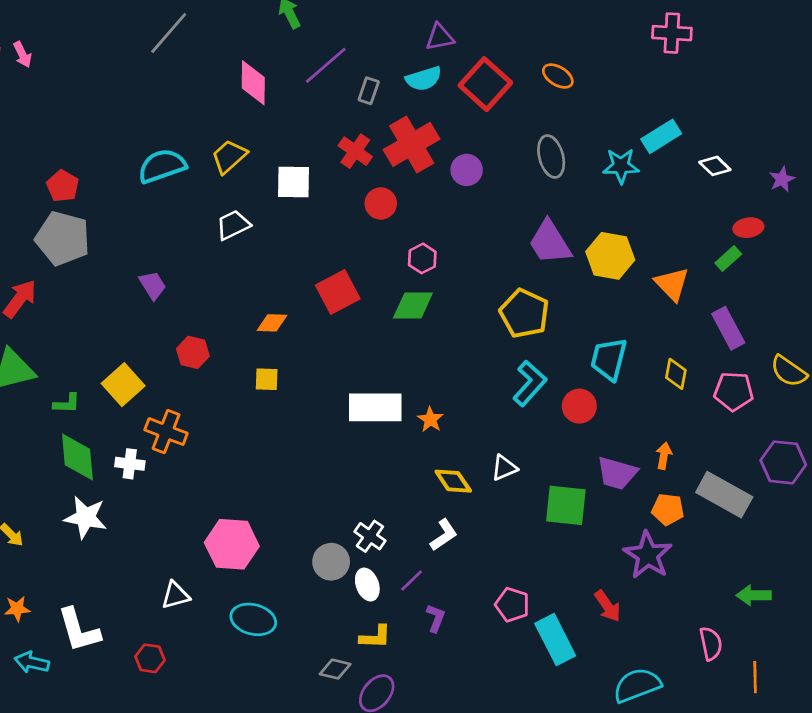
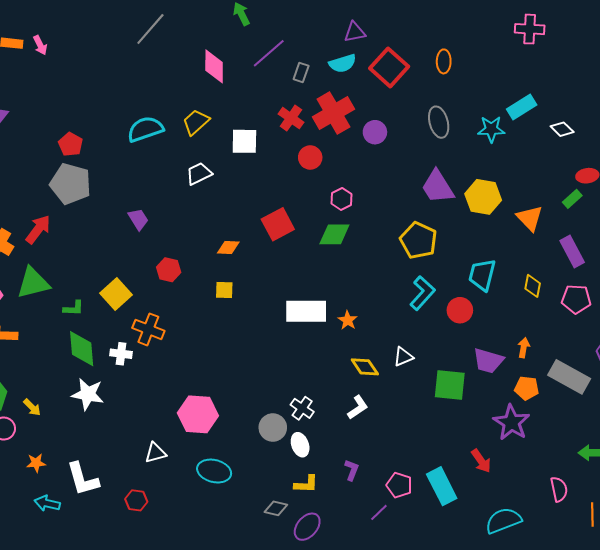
orange ellipse: (558, 76) -> (444, 61), turned 60
purple line: (412, 581) -> (379, 512), moved
pink pentagon: (512, 605) -> (399, 485), moved

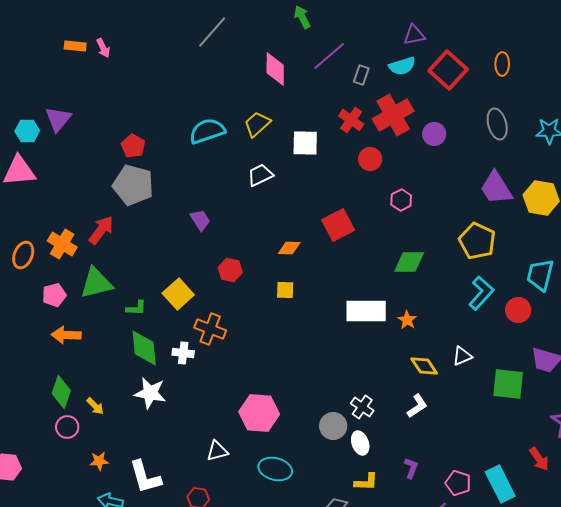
green diamond: (334, 234) -> (409, 262), moved

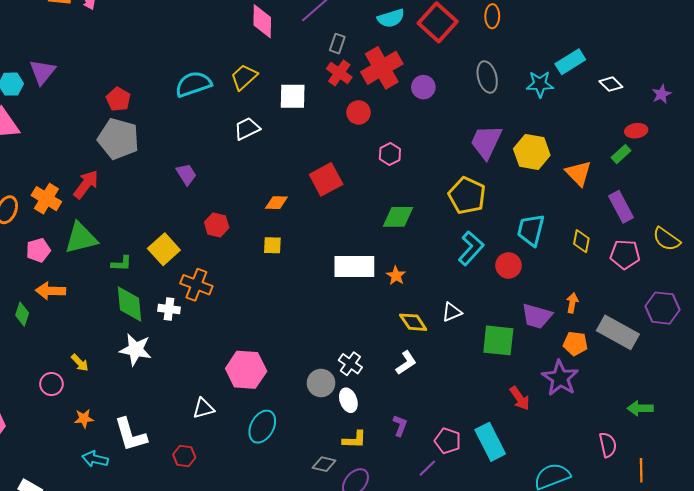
gray rectangle: (361, 75) -> (337, 44), moved
purple trapezoid: (496, 188) -> (486, 142), turned 57
green diamond: (61, 392) -> (22, 314), moved, size x0.7
red arrow: (539, 459) -> (520, 398), moved
cyan ellipse: (275, 469) -> (262, 427), turned -76

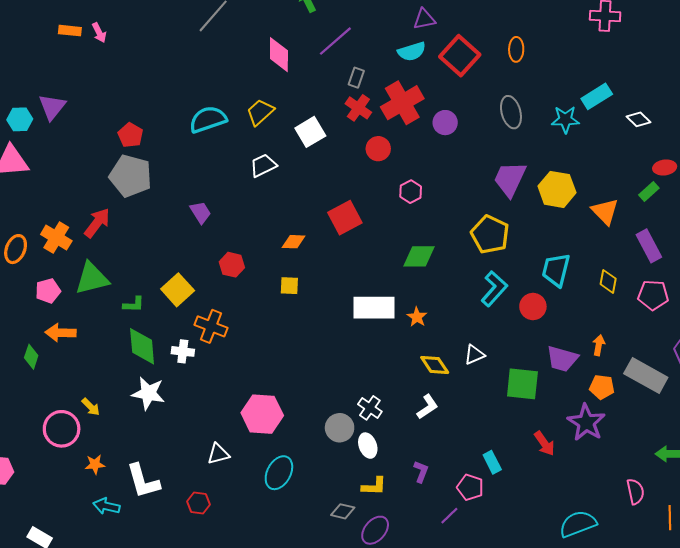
white square: (293, 96) -> (310, 132), turned -32
pink circle: (51, 384) -> (62, 429), size x1.5
cyan rectangle: (490, 442) -> (492, 462), moved, size x0.6

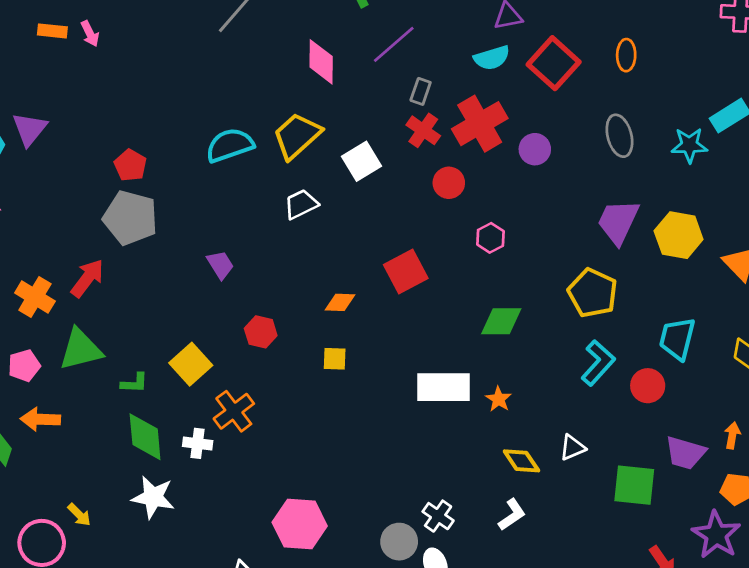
yellow trapezoid: (260, 112) -> (297, 136), size x1.4
orange cross: (211, 326) -> (234, 411), turned 32

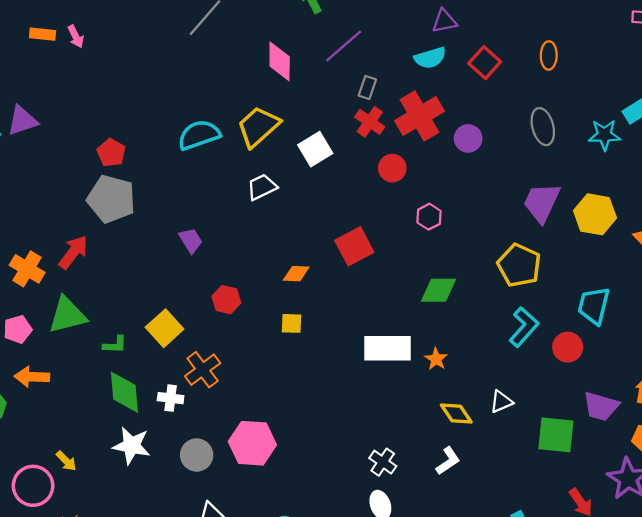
red square: (554, 63) -> (485, 63), size x0.7
purple triangle: (30, 129) -> (22, 121), turned 32
pink hexagon: (300, 524) -> (252, 443), moved
gray circle: (399, 542) -> (197, 455), moved

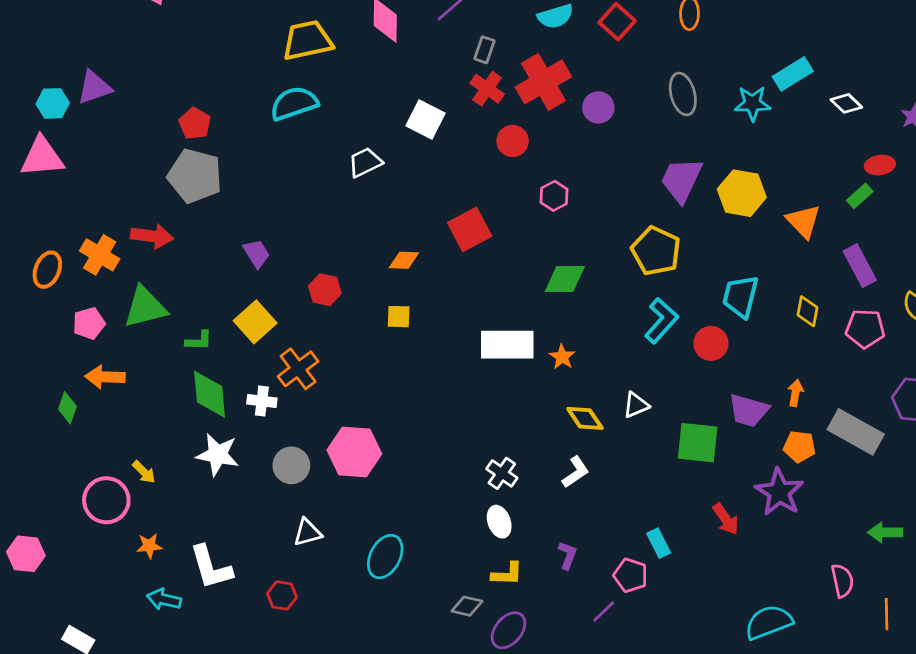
yellow trapezoid: (258, 127) -> (307, 40), moved, turned 30
white square: (315, 149) -> (425, 119), turned -32
purple trapezoid: (191, 240) -> (256, 254), moved
red arrow: (73, 252) -> (152, 236), turned 60

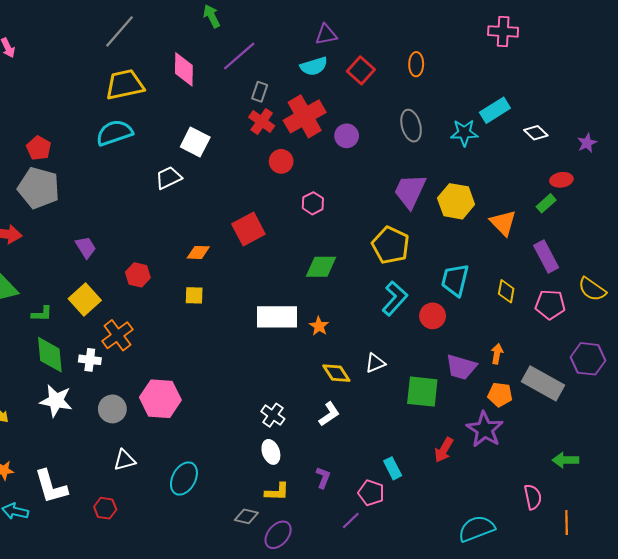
white square: (425, 119) -> (195, 142), moved
red arrow: (726, 519) -> (444, 450), turned 65

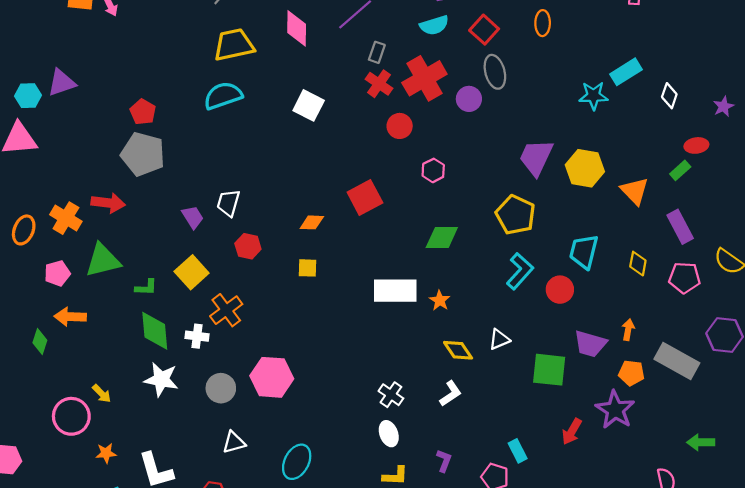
gray ellipse: (411, 126) -> (495, 72), moved
white diamond: (536, 133) -> (669, 96), turned 65
white trapezoid: (169, 178) -> (228, 203), moved, turned -48

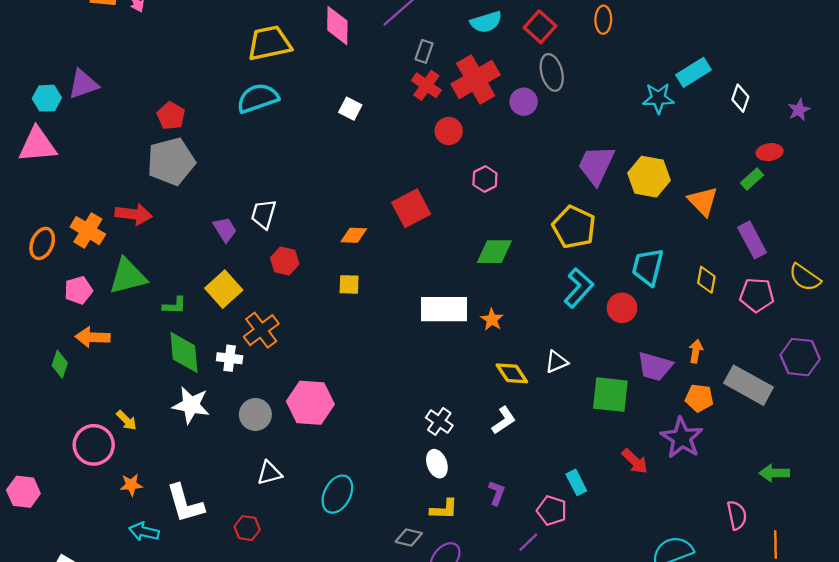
white square: (309, 105) -> (350, 109), size x0.7
gray pentagon: (143, 154) -> (171, 161), turned -30
red arrow: (572, 431) -> (635, 461), turned -76

